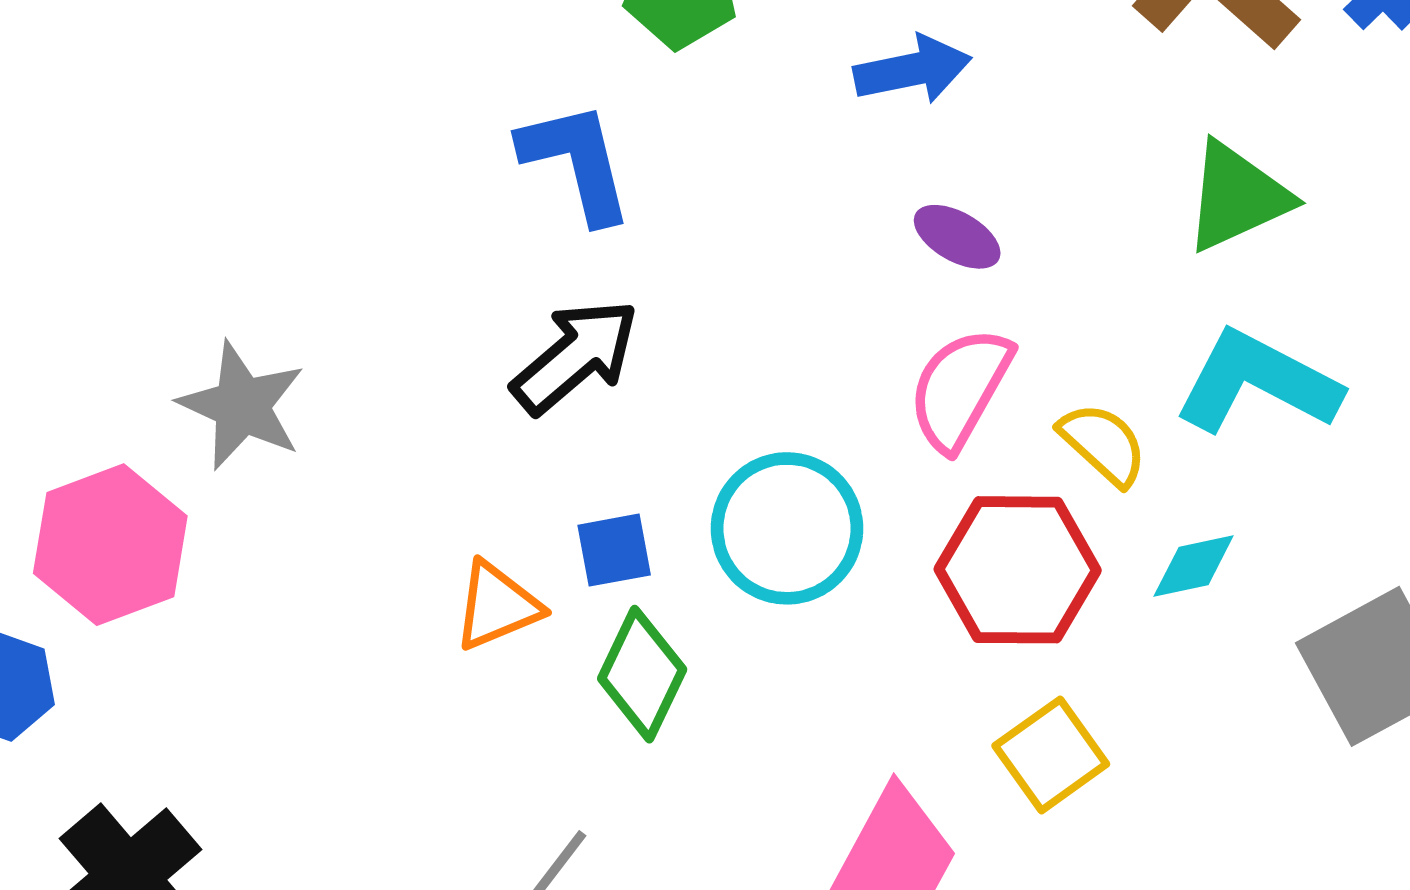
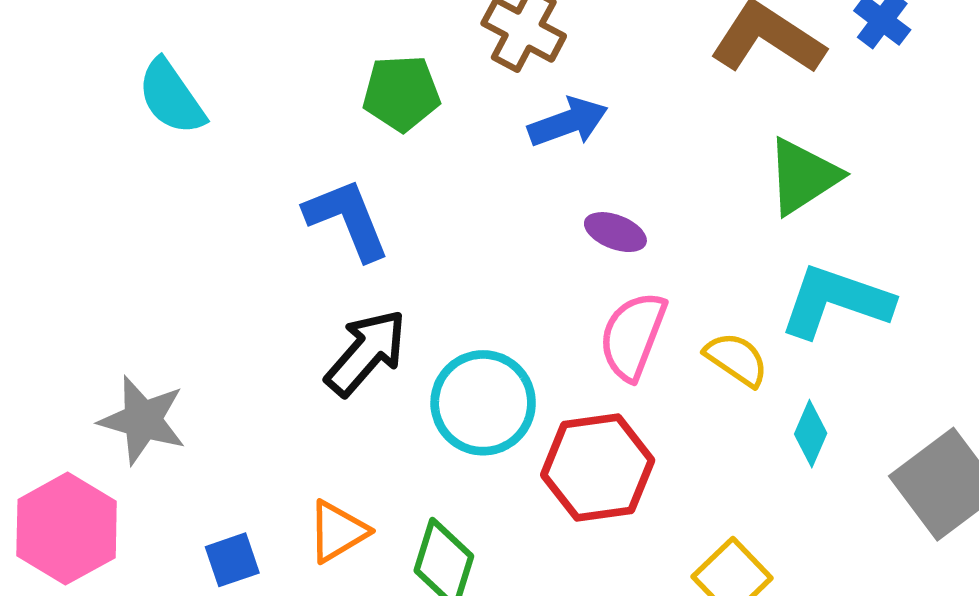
cyan circle: (787, 528) -> (483, 403), moved
blue square: (614, 550) -> (232, 560), moved
cyan diamond: (1194, 566) -> (811, 434), turned -46
red hexagon: (1018, 570) -> (598, 468), moved

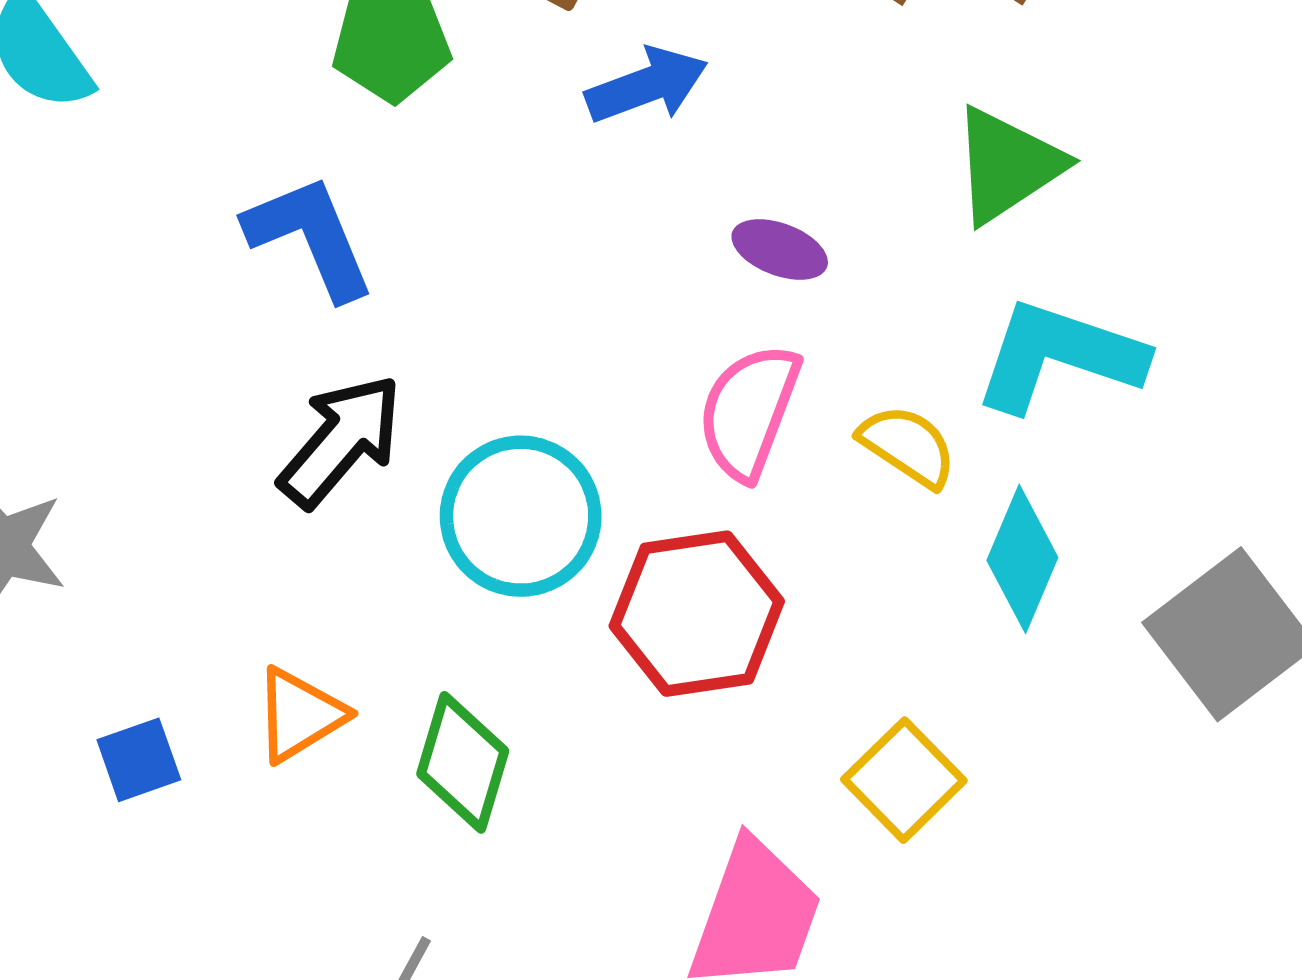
purple ellipse: (615, 232) -> (780, 249), moved
cyan diamond: (811, 434) -> (1022, 559), size x1.4

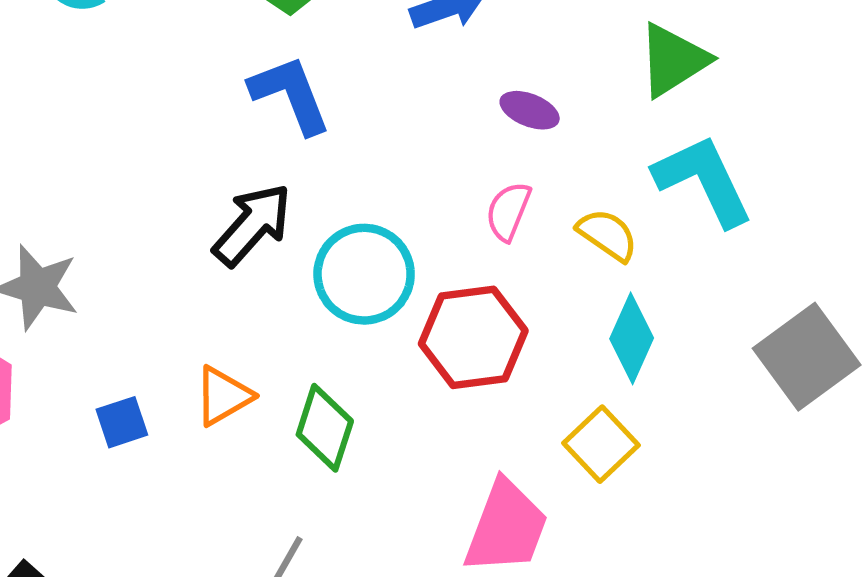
blue L-shape: (310, 237) -> (290, 94), moved
cyan L-shape: (1059, 356) -> (703, 180), turned 45
pink semicircle: (749, 412) -> (508, 211), size x0.7
cyan diamond: (1022, 559) -> (632, 338), moved

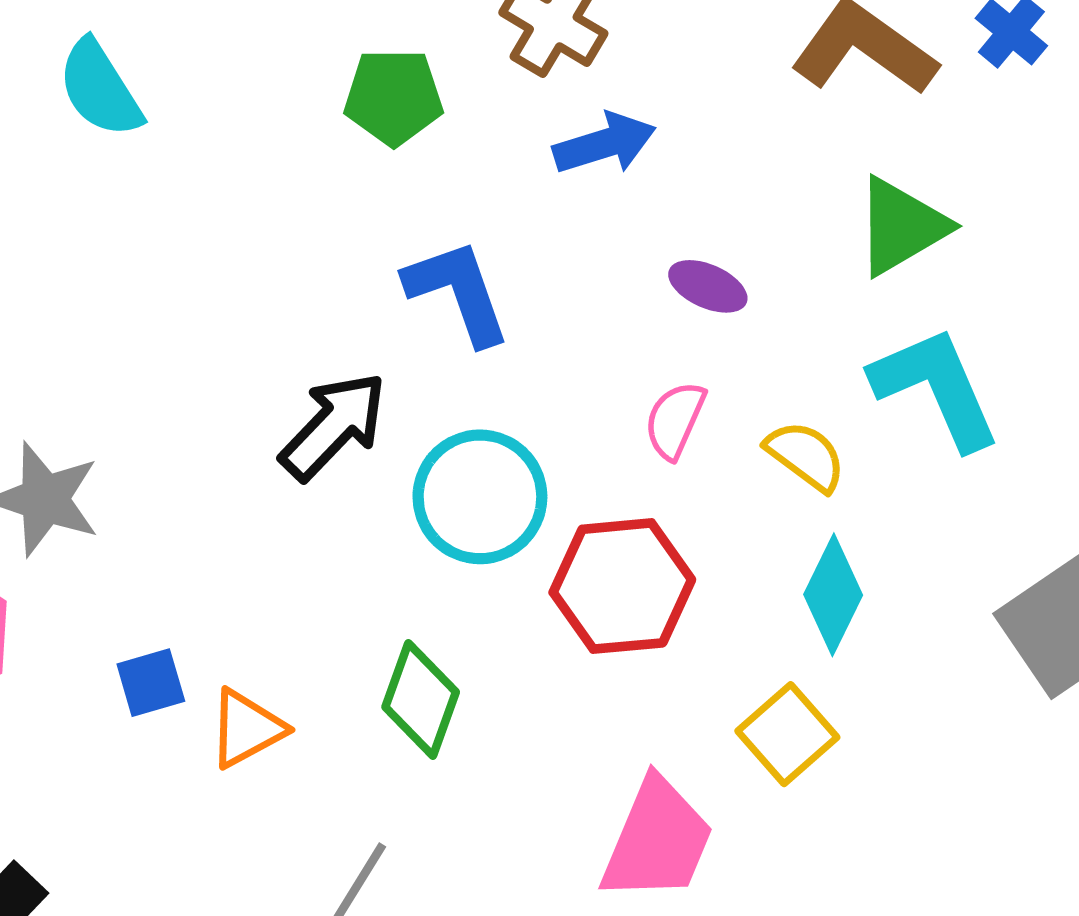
blue L-shape: (290, 94) -> (458, 292), moved
orange triangle: (223, 396) -> (247, 728), moved

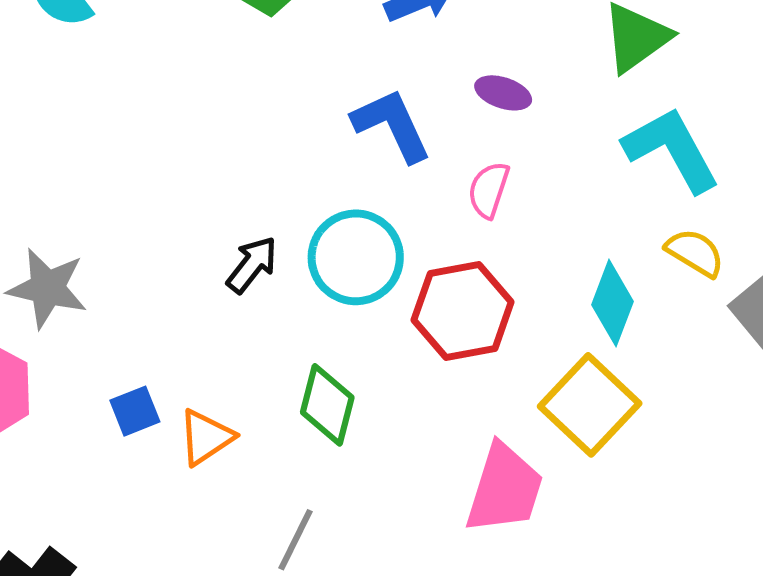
blue L-shape: (458, 292) -> (392, 125), moved
black arrow: (333, 426) -> (252, 265), moved, size x0.7
yellow semicircle: (806, 456) -> (695, 253), moved
yellow square: (787, 734) -> (590, 405), size x1.4

